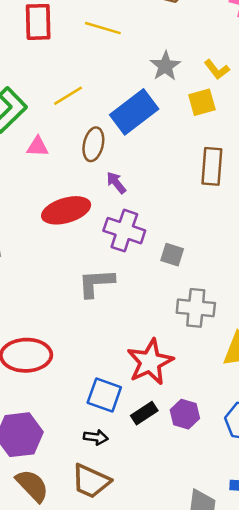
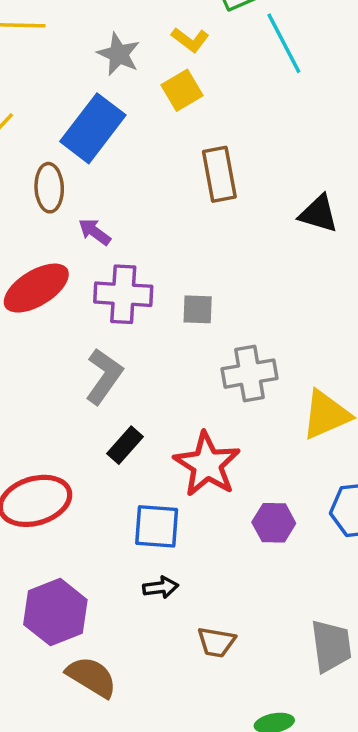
gray L-shape: (96, 283) -> (104, 376), turned 144
black rectangle: (144, 413) -> (125, 445), moved
brown trapezoid: (91, 481) -> (216, 642), moved, size x0.7

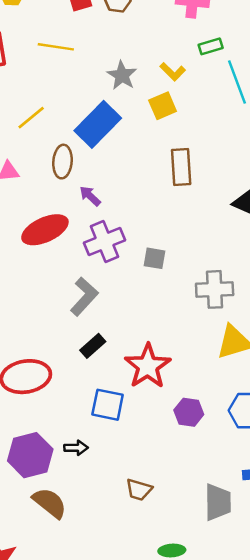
purple cross: (123, 294) -> (104, 241), turned -33
gray cross: (250, 374) -> (215, 289), moved
black arrow: (161, 587) -> (76, 448), moved

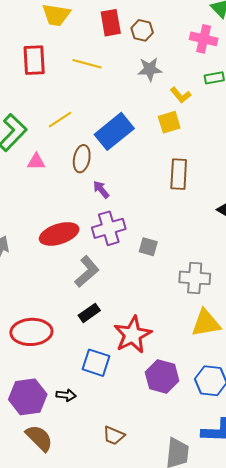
gray star: (122, 75) -> (150, 69), moved, turned 30
red ellipse: (45, 230) -> (59, 234), moved
purple hexagon: (189, 412) -> (162, 376), size x1.4

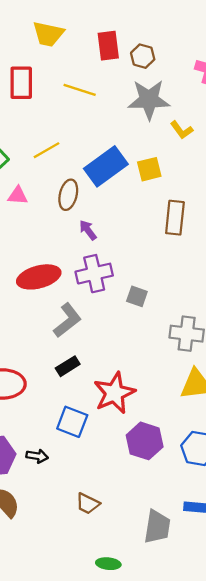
gray star: (150, 69) -> (149, 100), size x1.5
yellow square: (169, 122) -> (149, 169), moved

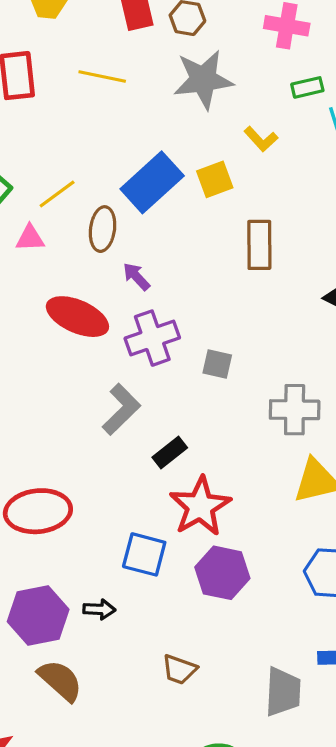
yellow L-shape: (182, 130) -> (261, 139), moved
yellow line: (46, 150) -> (57, 194), moved
red ellipse: (39, 277) -> (77, 317), moved, turned 45
black rectangle: (68, 366) -> (170, 453), moved
purple hexagon: (145, 441) -> (222, 573), moved

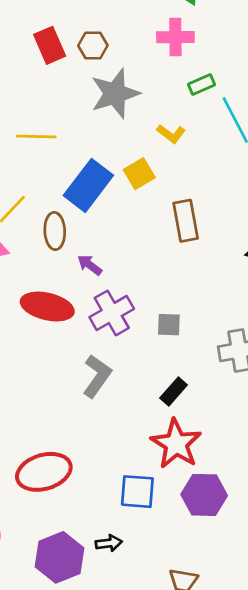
yellow line: (102, 77) -> (36, 137), moved
black rectangle: (170, 453) -> (174, 391), moved

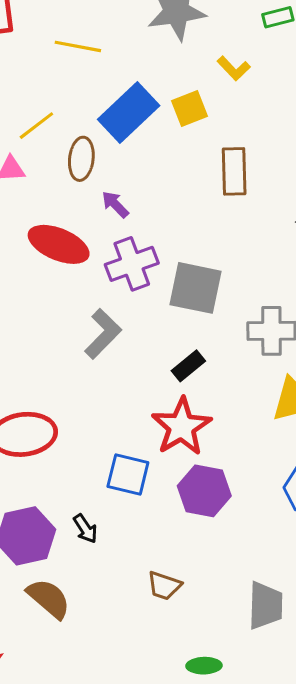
gray square: (169, 325) -> (195, 288), size x1.8
black arrow: (109, 543) -> (85, 529), turned 55

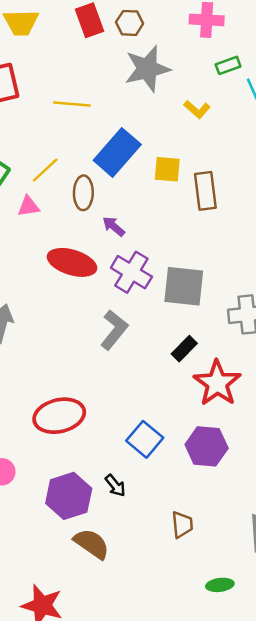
yellow square: (190, 108) -> (167, 169), moved, turned 32
purple cross: (132, 264) -> (131, 272), turned -33
red star: (182, 427) -> (217, 383), moved
blue square: (128, 474) -> (145, 439), turned 32
brown trapezoid: (164, 586) -> (182, 525), turned -108

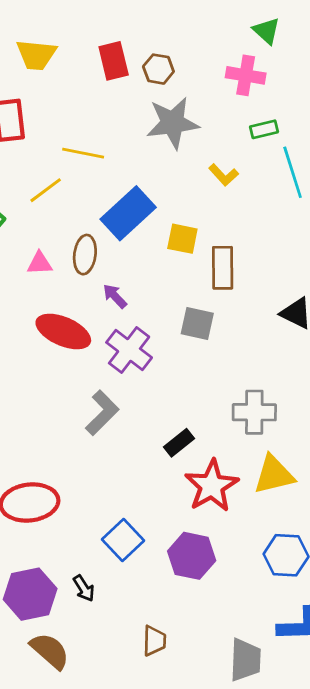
yellow line: (45, 170) -> (46, 190), moved
pink triangle: (28, 206) -> (40, 263), moved
gray square: (184, 286) -> (197, 324), moved, size x0.7

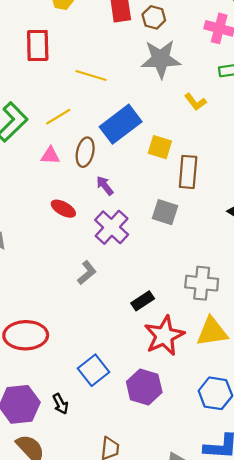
yellow line: (46, 190) -> (58, 117), moved
red ellipse: (63, 331) -> (63, 209), size x0.6
gray L-shape: (102, 413) -> (87, 273), size x0.7

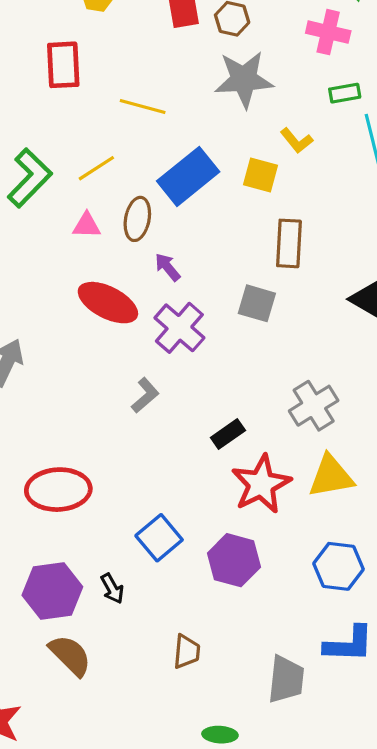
yellow square: (160, 147) -> (260, 175), moved
red ellipse: (63, 209) -> (108, 303), size x1.6
gray cross: (202, 283) -> (314, 406), turned -36

